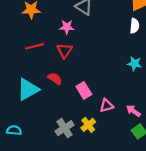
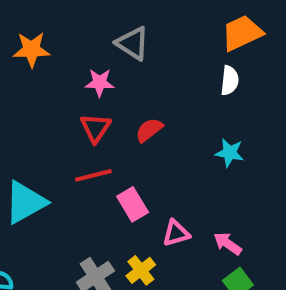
red line: (34, 46) -> (93, 175), moved
red semicircle: (55, 79) -> (149, 130), moved, turned -72

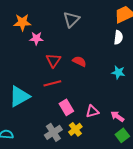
gray triangle: (133, 43) -> (71, 19), turned 42
pink star: (100, 83) -> (36, 38), moved
red semicircle: (149, 130) -> (79, 61), turned 64
pink rectangle: (133, 204) -> (66, 107), moved

